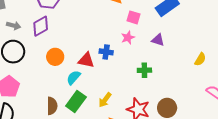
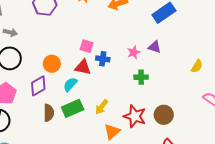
pink square: (133, 17) -> (87, 46), moved
purple diamond: (41, 26) -> (38, 86), moved
pink star: (128, 38) -> (134, 52), moved
green rectangle: (76, 101) -> (73, 108), turned 30

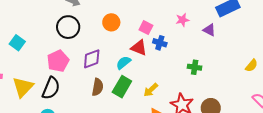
purple triangle: (155, 47) -> (209, 30), moved
pink star: (134, 52) -> (182, 20), moved
orange circle: (52, 64) -> (111, 22), moved
green rectangle: (73, 108) -> (122, 87), turned -45

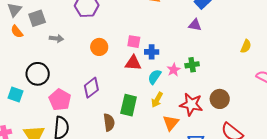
pink star: (182, 20) -> (174, 70), moved
black circle: (68, 27) -> (38, 74), moved
cyan semicircle: (123, 63) -> (154, 77), moved
brown semicircle: (98, 87) -> (109, 122), moved

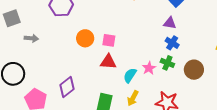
orange circle: (99, 47) -> (85, 38), moved
blue cross: (152, 52) -> (172, 43), moved, turned 32
green cross: (192, 65) -> (167, 63), turned 32
brown circle: (220, 99) -> (194, 70), moved

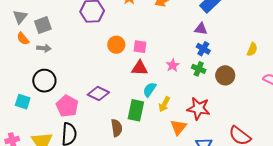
gray arrow: (31, 38) -> (44, 48), moved
pink star: (149, 68) -> (173, 65), moved
cyan semicircle: (130, 75) -> (150, 90), moved
purple diamond: (67, 87) -> (98, 93), turned 65

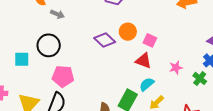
purple diamond: (98, 93) -> (105, 40), moved
cyan square: (23, 102) -> (22, 59), turned -35
pink pentagon: (67, 106) -> (63, 76), turned 30

